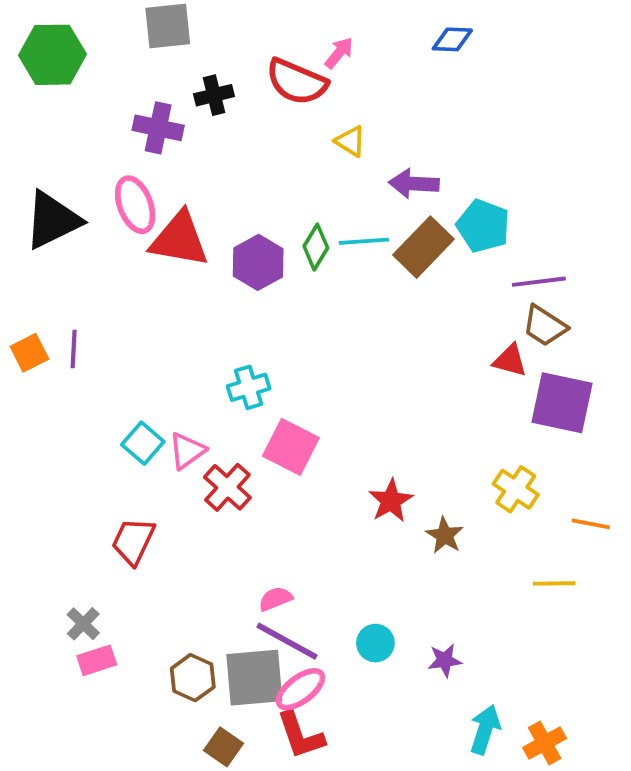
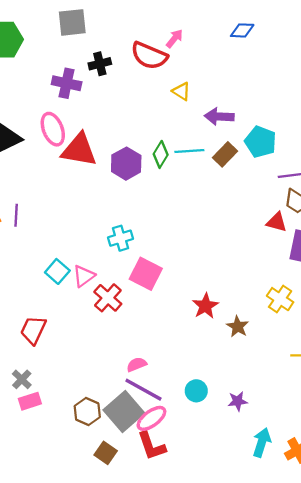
brown rectangle: (424, 247) -> (225, 154), size x0.7
red trapezoid: (133, 541) -> (33, 330), moved
gray square: (254, 678) -> (124, 412), turned -36

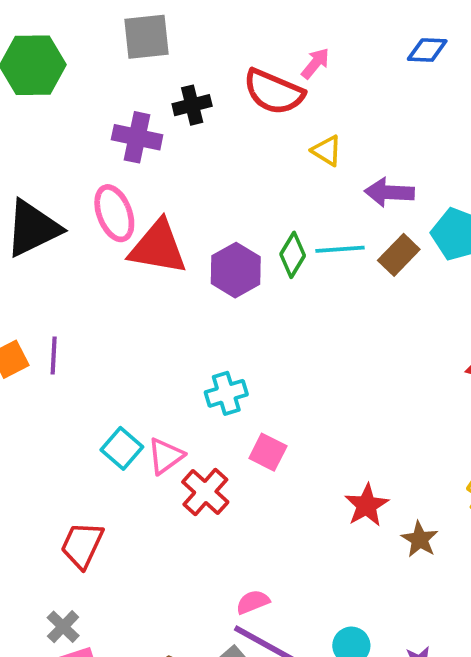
pink square: (146, 274) -> (268, 452), size x0.7

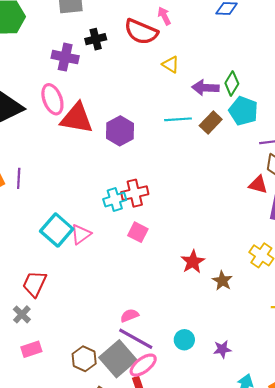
pink arrow: (315, 63) -> (164, 16), turned -66
green diamond: (293, 255) -> (232, 83), moved
cyan square: (122, 448) -> (57, 230), size x1.4
red cross: (205, 492) -> (135, 193), moved, turned 35
gray cross: (63, 627) -> (22, 314), moved

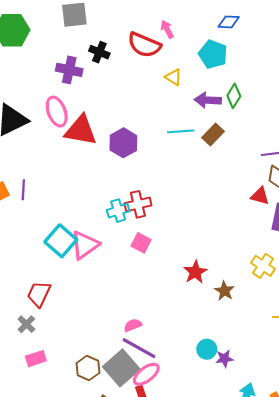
black cross: (96, 39) -> (99, 52), turned 36
cyan pentagon: (243, 111) -> (213, 54), moved
pink triangle: (81, 234) -> (85, 245), size x1.4
cyan circle: (184, 340) -> (207, 349), moved

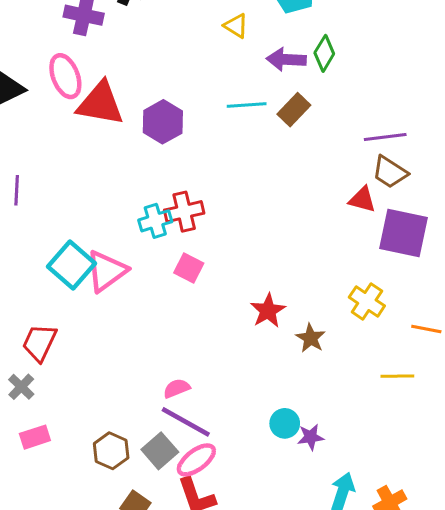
gray square: (121, 368) -> (160, 451), size x0.7

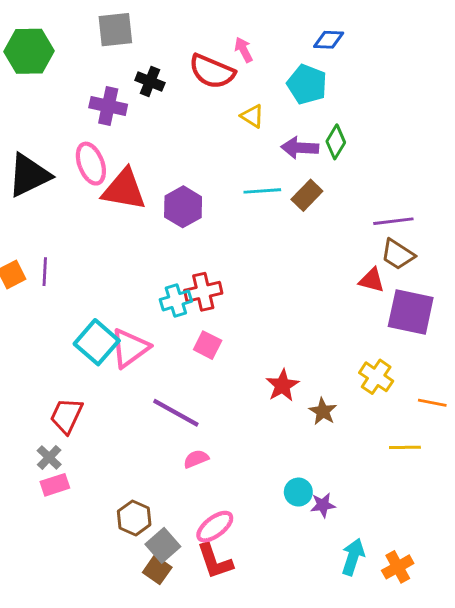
purple line: (186, 422) -> (176, 413), moved
pink rectangle: (35, 437) -> (55, 485), moved
gray square: (160, 451) -> (163, 545), moved

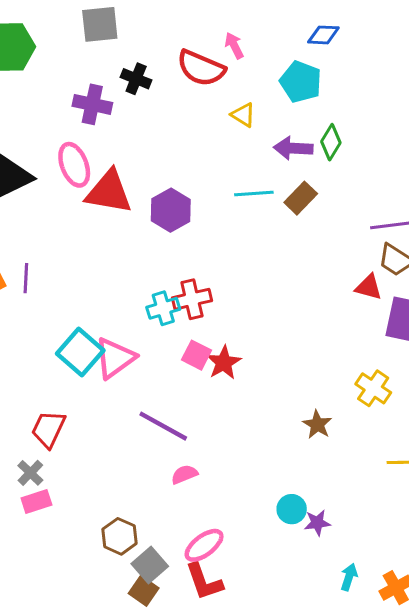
red star: (282, 385) -> (224, 363), moved
cyan arrow: (353, 557) -> (349, 577), size x0.7

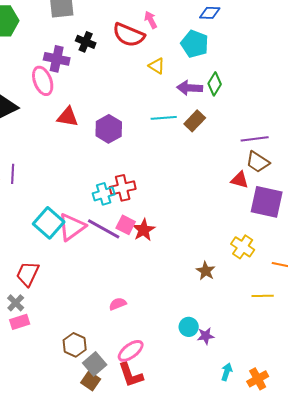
pink ellipse: (74, 165) -> (43, 81), moved
red triangle: (109, 192) -> (68, 117), size x0.7
purple line: (163, 426) -> (104, 229), moved

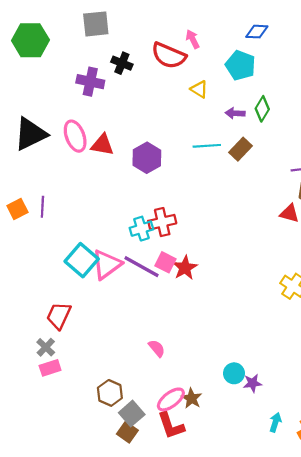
pink ellipse: (43, 81) -> (75, 136), moved
purple arrow: (190, 88) -> (235, 113), size x0.7
brown star: (206, 271) -> (192, 398), moved
pink semicircle: (118, 304) -> (157, 348), turned 72

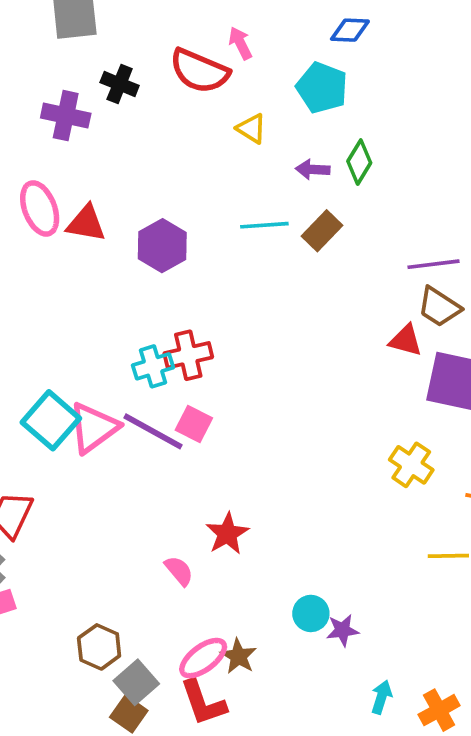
red star: (185, 268) -> (227, 534), moved

